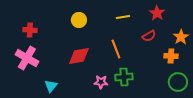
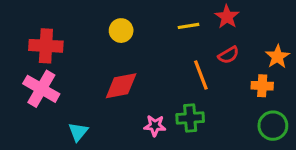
red star: (157, 13) -> (227, 17), moved
red cross: (30, 30) -> (46, 46), size x1.5
orange line: (116, 49) -> (201, 75), moved

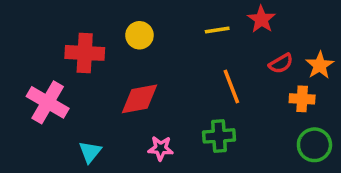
red cross: (46, 46) -> (85, 53), moved
red semicircle: (228, 55) -> (281, 64), moved
pink star: (155, 126) -> (161, 148), moved

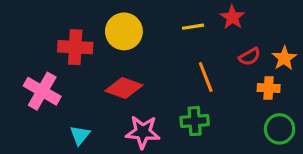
yellow circle: (139, 35) -> (124, 31), size x1.5
red diamond: (139, 99) -> (124, 88), turned 30
pink star: (161, 148) -> (143, 132), size x1.5

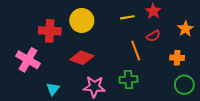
red semicircle: (250, 57) -> (153, 36), moved
orange star: (284, 58) -> (185, 29), moved

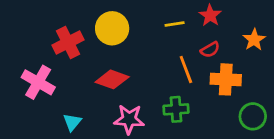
red cross: (50, 31) -> (68, 42), turned -30
orange cross: (177, 58) -> (226, 79), moved, size x1.5

